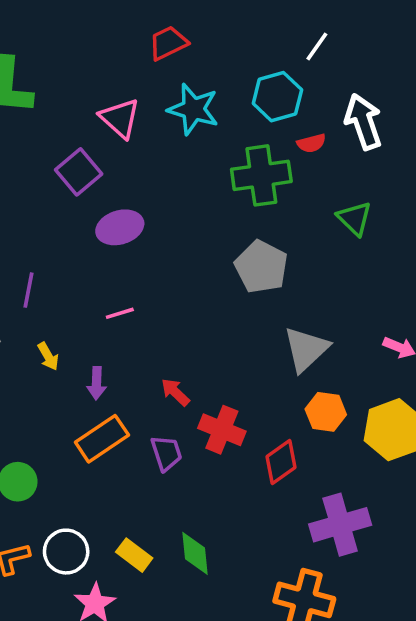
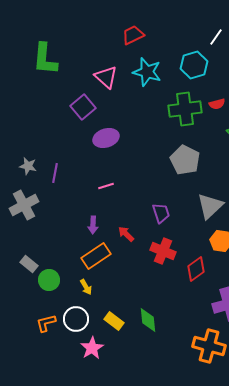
red semicircle: (311, 143) -> (217, 104), moved
yellow arrow: (48, 356) -> (86, 287), moved
red arrow: (175, 392) -> (126, 234), moved
purple trapezoid: (166, 453) -> (161, 213), moved

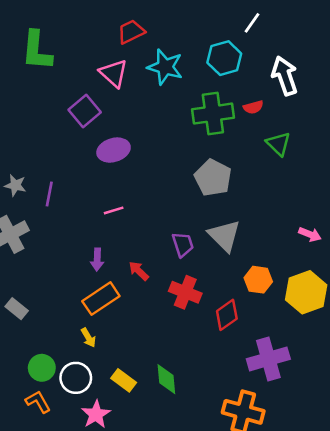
red trapezoid: (133, 35) -> (131, 32), moved
gray triangle: (210, 206) -> (224, 236), moved, turned -32
green circle: (49, 280) -> (42, 368), moved
orange L-shape: (46, 323) -> (38, 402), moved, turned 75

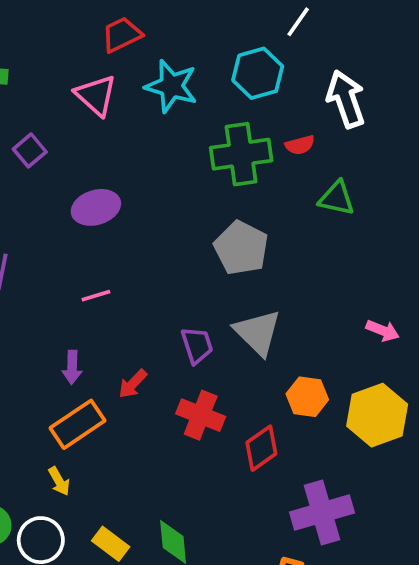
purple square: (85, 111) -> (30, 150), moved, size x0.7
green triangle: (278, 144) -> (337, 198), turned -32
red arrow: (139, 271) -> (133, 384), turned -90

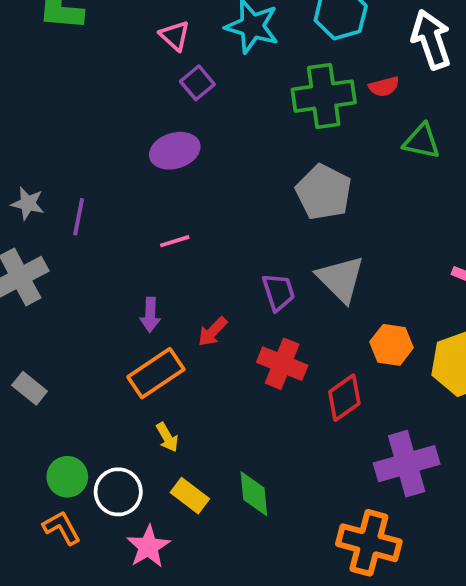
pink triangle: (96, 95) -> (175, 36), size x0.7
purple square: (30, 150) -> (197, 83), moved
yellow arrow: (59, 481) -> (167, 437), moved

